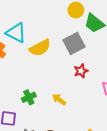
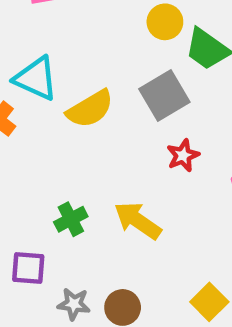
yellow arrow: (59, 99) -> (138, 221), size x1.5

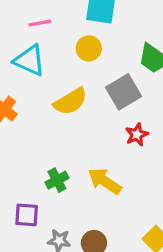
yellow circle: (165, 22) -> (89, 48), moved
cyan triangle: (36, 78) -> (30, 60), moved

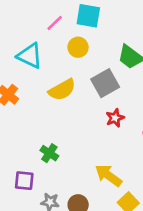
pink line: (40, 23) -> (55, 23), moved, turned -36
green cross: (57, 180) -> (49, 153), turned -30
yellow arrow: (105, 181) -> (108, 175), moved

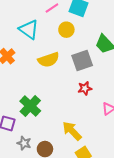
green cross: (49, 153) -> (30, 106), size x1.5

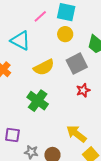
yellow circle: (66, 30) -> (65, 34), moved
green cross: (30, 106) -> (38, 101), moved

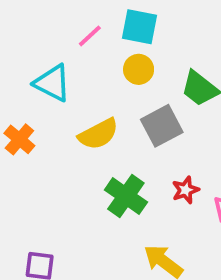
red star: (83, 90) -> (185, 190), moved
green cross: (38, 101) -> (126, 196), moved

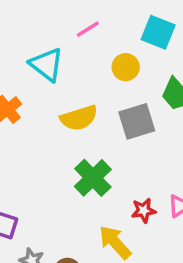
cyan square: (140, 27) -> (158, 32), moved
red star: (185, 190) -> (144, 210), moved

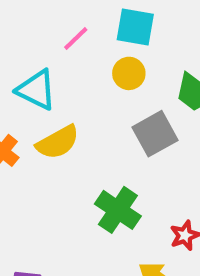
cyan square: (158, 32) -> (135, 27), moved
yellow semicircle: (79, 118) -> (58, 142), moved

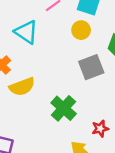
yellow semicircle: (58, 142) -> (22, 87), moved

